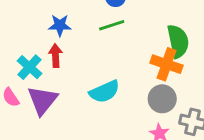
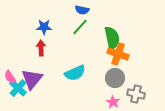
green line: (112, 25) -> (80, 27), turned -30
green semicircle: (178, 41) -> (112, 38), moved
cyan cross: (30, 67) -> (18, 88), moved

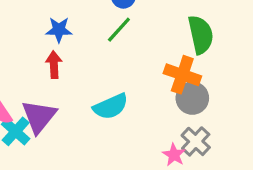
green semicircle: (112, 38) -> (201, 35), moved
gray circle: (115, 78) -> (192, 98), moved
gray cross: (136, 94) -> (196, 141), moved, turned 30

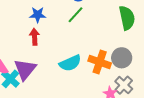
orange cross: (182, 75) -> (100, 62), moved

